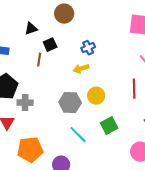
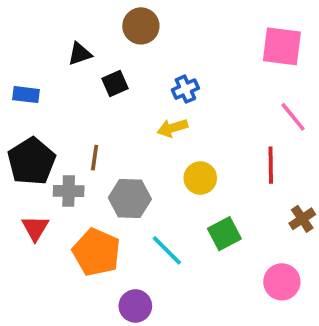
brown line: (39, 60) -> (95, 158), moved
gray hexagon: (70, 103) -> (130, 198), moved
orange pentagon: (30, 150) -> (96, 252), moved, turned 30

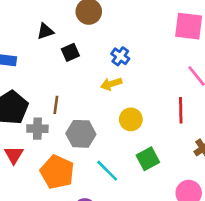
blue cross: (185, 89) -> (120, 56), turned -30

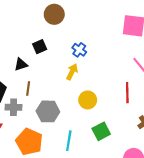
black triangle: (45, 31) -> (21, 64), moved
yellow arrow: (111, 84) -> (72, 72), turned 133
cyan line: (107, 171) -> (69, 141), turned 54

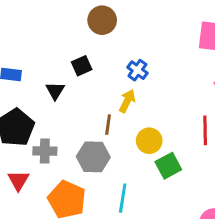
black triangle: (21, 64) -> (55, 91), turned -40
brown line: (28, 88) -> (108, 125), moved
green square: (101, 131) -> (168, 166), moved

